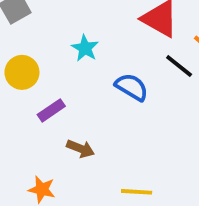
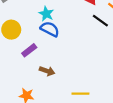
blue semicircle: (132, 87) -> (50, 29), moved

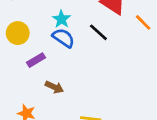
black line: (100, 21) -> (98, 32), moved

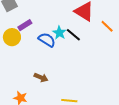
cyan star: (61, 19) -> (59, 33), moved
purple rectangle: (36, 60) -> (25, 25), moved

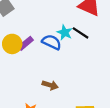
purple rectangle: (25, 25) -> (26, 43), moved

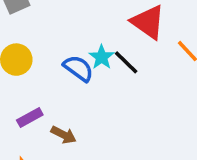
purple rectangle: (26, 43) -> (30, 117), moved

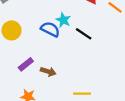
black line: (126, 62) -> (84, 34), moved

